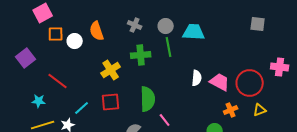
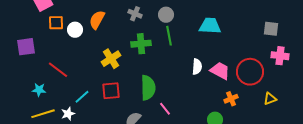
gray square: (258, 24) -> (271, 29), moved
orange semicircle: (97, 31) -> (97, 20), turned 48
cyan trapezoid: (194, 32) -> (210, 26), moved
purple square: (26, 58) -> (26, 47), turned 30
yellow triangle: (260, 110) -> (270, 99), moved

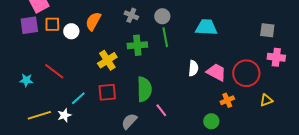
purple square: (26, 47) -> (29, 25), moved
cyan star: (39, 90) -> (26, 80), moved

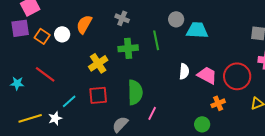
gray circle: (162, 16) -> (176, 19), moved
orange square: (52, 24) -> (42, 36), moved, turned 35
pink line: (161, 110) -> (152, 113), turned 64

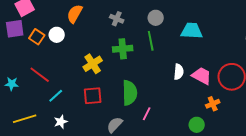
gray circle: (176, 19) -> (156, 18), moved
orange semicircle: (84, 24) -> (75, 14), moved
cyan line: (69, 101) -> (56, 96), moved
white star: (55, 118) -> (61, 122), moved

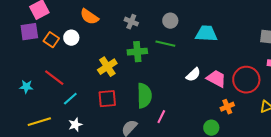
orange semicircle: (75, 14) -> (89, 17), turned -84
green line: (151, 41) -> (165, 44), turned -66
white semicircle: (179, 72) -> (193, 75), turned 42

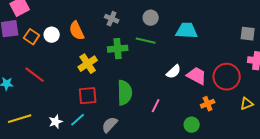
orange semicircle: (89, 17) -> (77, 31), moved, turned 30
cyan line: (70, 99) -> (78, 120), moved
pink line: (161, 117) -> (156, 106), moved

